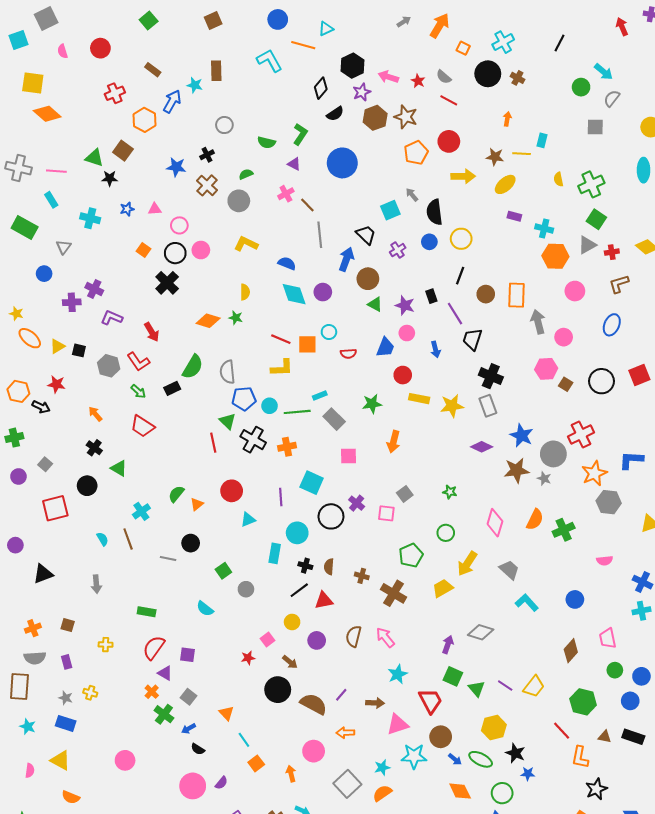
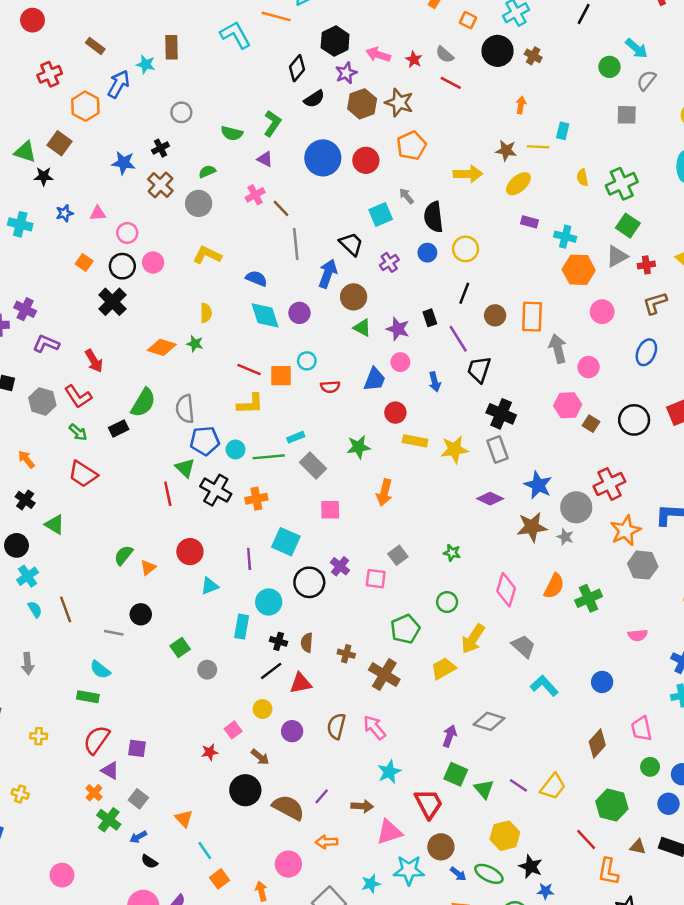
red circle: (449, 141) -> (366, 160), moved
cyan cross: (141, 511) -> (28, 576), moved
cyan semicircle: (205, 609) -> (100, 670), moved

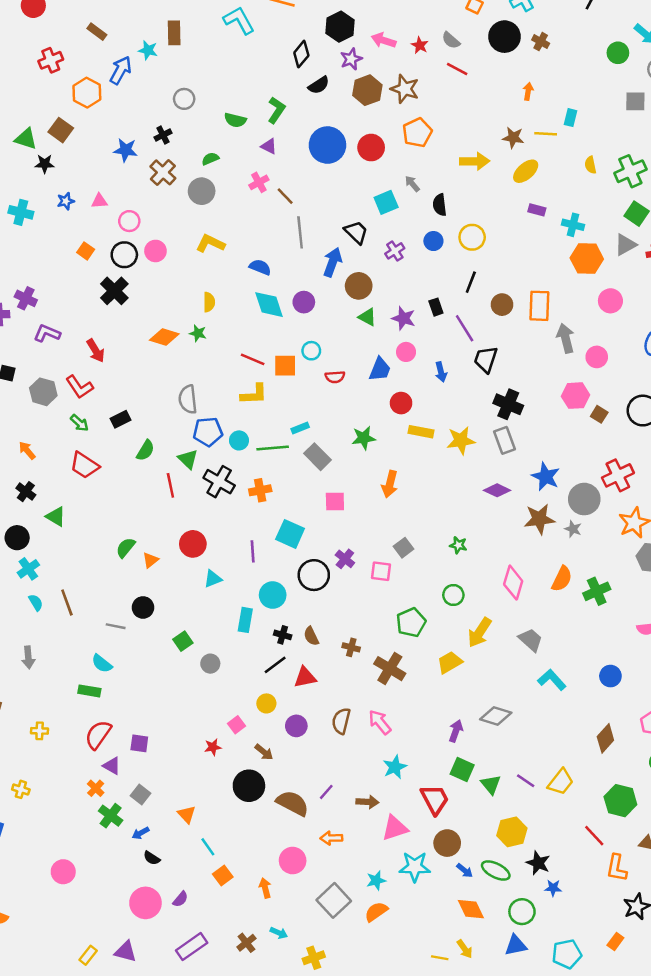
black semicircle: (434, 217) -> (440, 205), size x0.7
green semicircle: (143, 403) -> (145, 450), moved, size x0.7
brown semicircle: (307, 643) -> (311, 636), turned -30

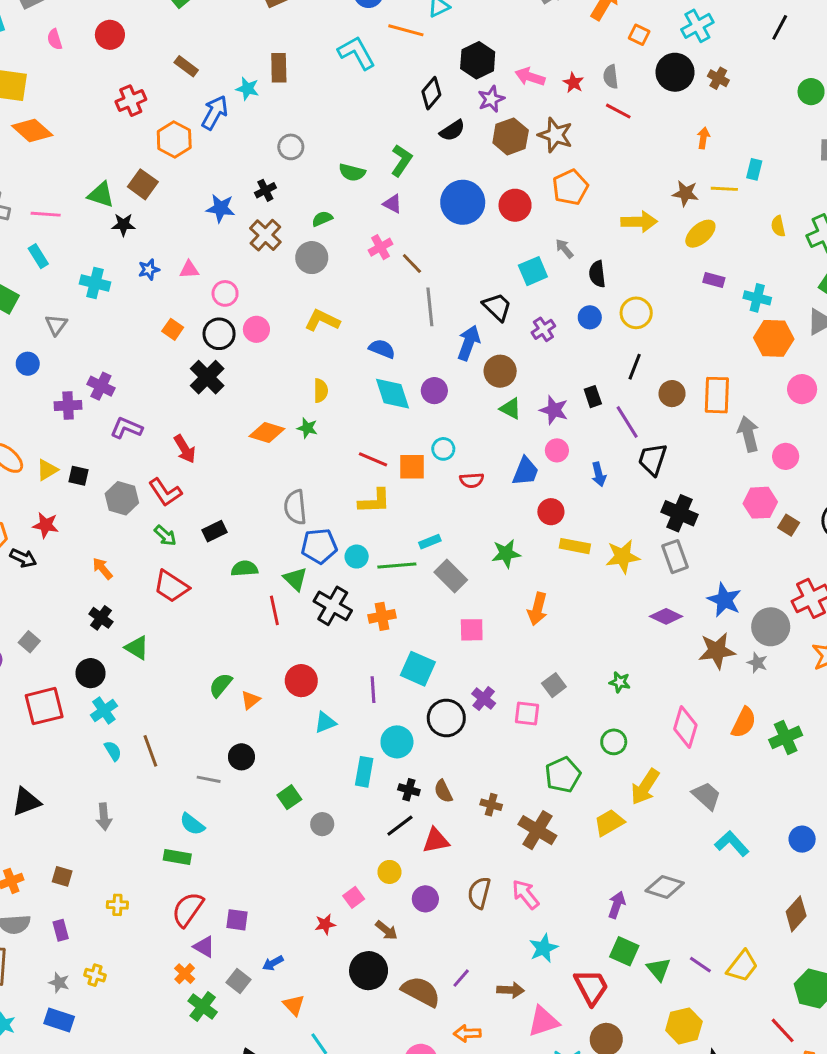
gray semicircle: (451, 40) -> (611, 77), turned 42
green semicircle: (145, 450) -> (244, 568), turned -125
blue arrow: (141, 833) -> (273, 963), moved

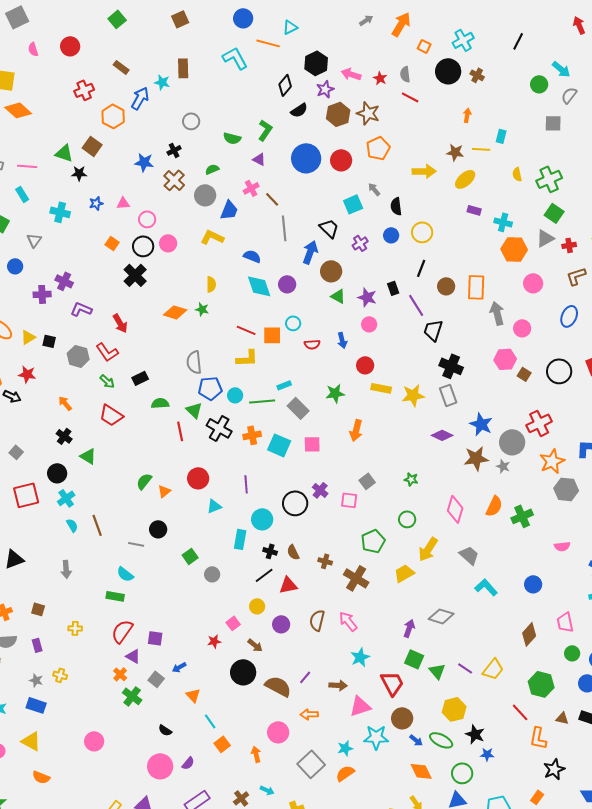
blue trapezoid: (526, 471) -> (229, 210), moved
blue arrow: (599, 474) -> (342, 340), moved
cyan square: (418, 669) -> (279, 445), moved

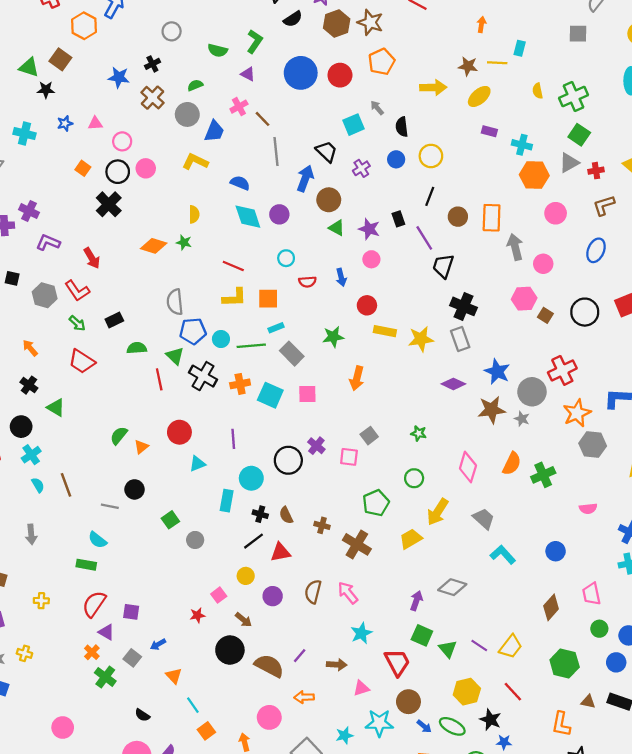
orange square: (272, 335) -> (268, 299), moved
pink triangle: (360, 706) -> (361, 688), size x0.7
red line: (520, 712) -> (513, 692), moved

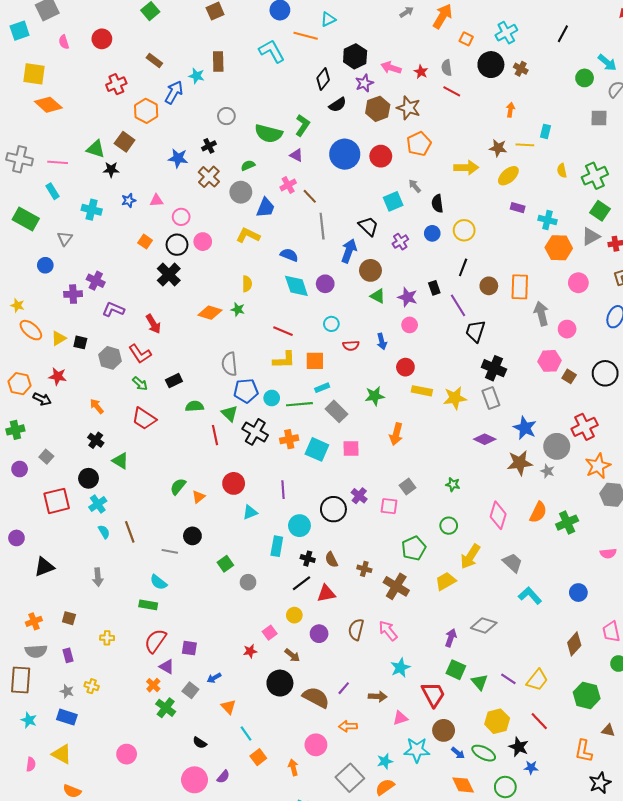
green semicircle: (218, 50) -> (269, 134), size x1.5

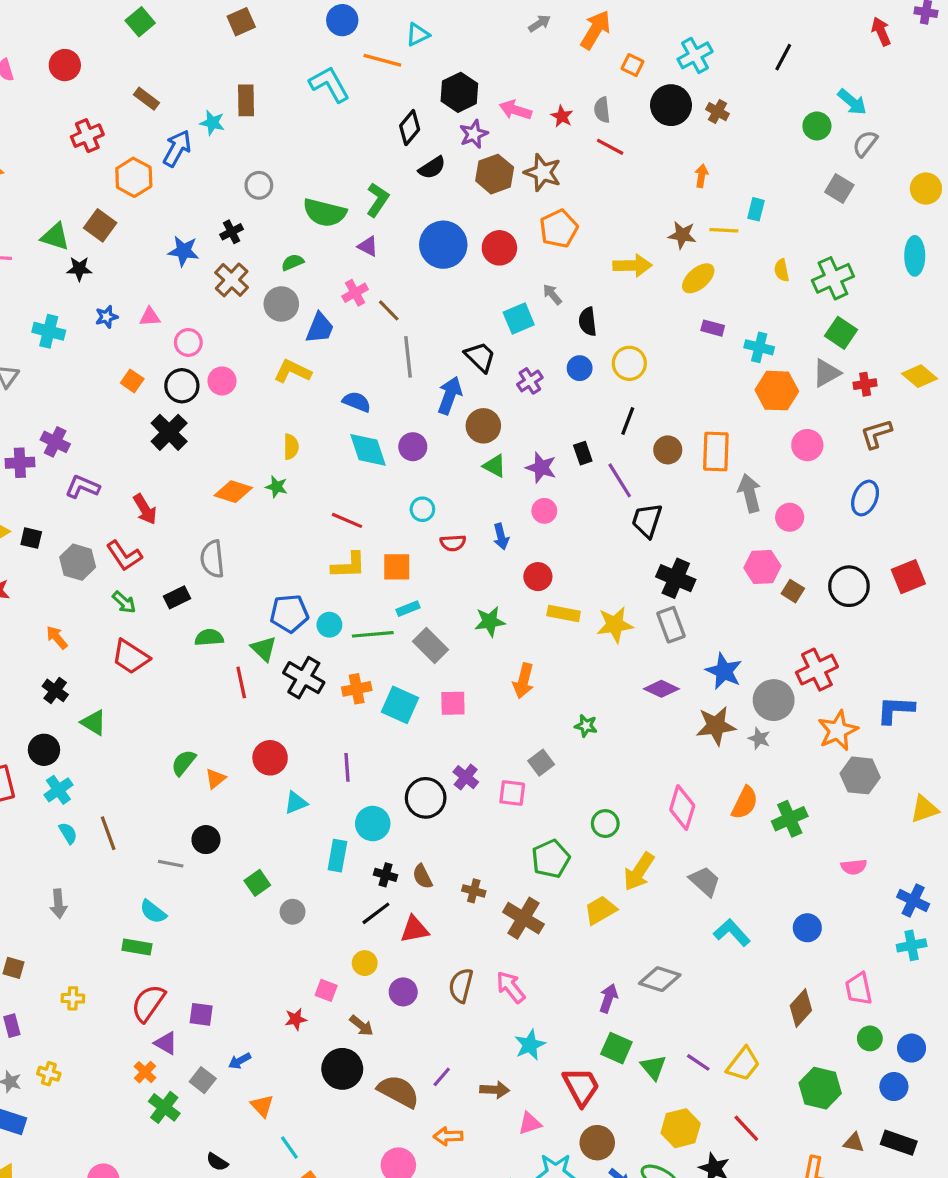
gray square: (599, 118) -> (839, 189), turned 30
gray semicircle: (229, 364) -> (212, 559), moved
green star: (453, 484) -> (586, 726), moved
pink square: (270, 633) -> (326, 990), turned -32

